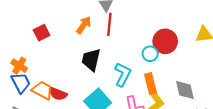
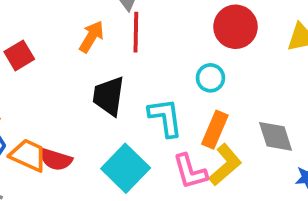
red circle: (165, 41) -> (235, 27), moved
cyan L-shape: (123, 74) -> (165, 117), turned -30
orange rectangle: (150, 84) -> (215, 130), turned 42

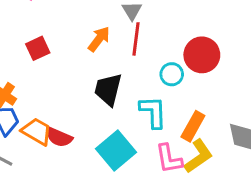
red circle: (235, 27) -> (202, 55), moved
cyan circle: (210, 78) -> (172, 74), moved

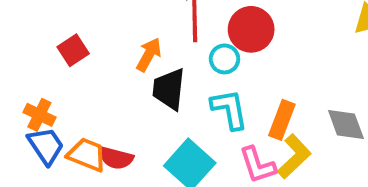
orange arrow: (99, 39) -> (149, 55), moved
red circle: (202, 55) -> (251, 29), moved
cyan circle: (172, 74) -> (224, 59), moved

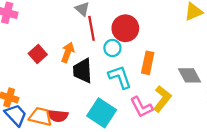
red square: (73, 50) -> (38, 54), moved
orange rectangle: (282, 120) -> (148, 63), moved

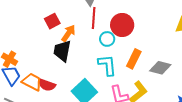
red square: (38, 54) -> (52, 21), moved
black trapezoid: (83, 71) -> (62, 51), moved
gray diamond: (190, 75) -> (160, 68), moved, turned -60

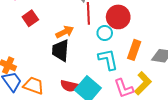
red square: (52, 21) -> (30, 18), moved
orange arrow: (68, 33) -> (65, 32), turned 36
red semicircle: (47, 85) -> (69, 86), moved

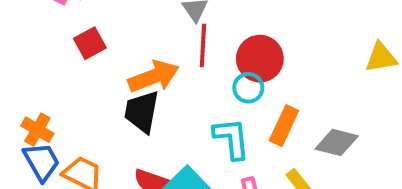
orange arrow: (65, 32) -> (154, 77), size x1.4
cyan circle: (105, 33) -> (248, 88), moved

